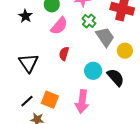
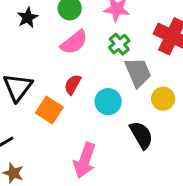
cyan circle: (93, 71) -> (108, 102), moved
orange square: (50, 100) -> (49, 110), moved

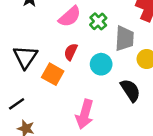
green cross: (119, 44) -> (98, 21), moved
gray trapezoid: (138, 72) -> (124, 38), turned 30

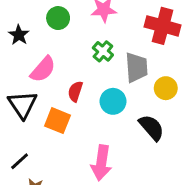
pink semicircle: (70, 17) -> (43, 69), moved

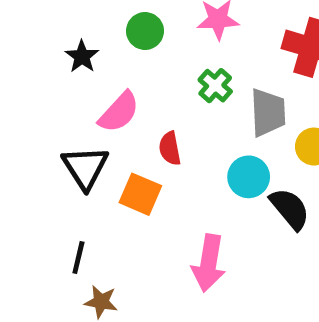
red semicircle: (75, 91) -> (170, 148), turned -30
cyan circle: (113, 101) -> (249, 177), moved
black line: (20, 161) -> (78, 258), turned -36

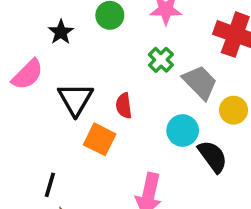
pink semicircle: (119, 112) -> (27, 75), moved
gray trapezoid: (268, 112) -> (200, 82), turned -45
black triangle: (85, 168) -> (75, 99), moved

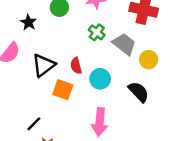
black triangle: (75, 99) -> (44, 65), turned 30
cyan circle: (183, 130) -> (100, 79), moved
black line: (50, 185) -> (34, 124), turned 35

